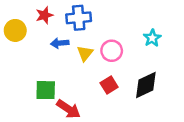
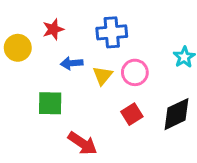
blue cross: (79, 18) -> (112, 32), moved
green square: (46, 90) -> (50, 103), moved

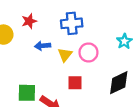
green square: (50, 103) -> (27, 93), moved
red square: (132, 114) -> (75, 83), moved, turned 32

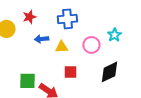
pink circle: (88, 52) -> (91, 45), moved
yellow triangle: (65, 55) -> (61, 47), turned 48

